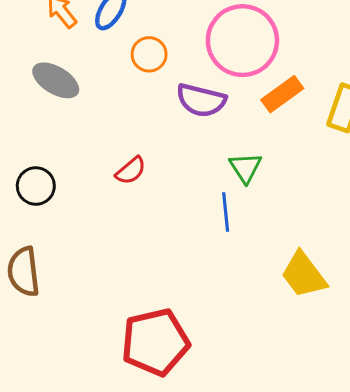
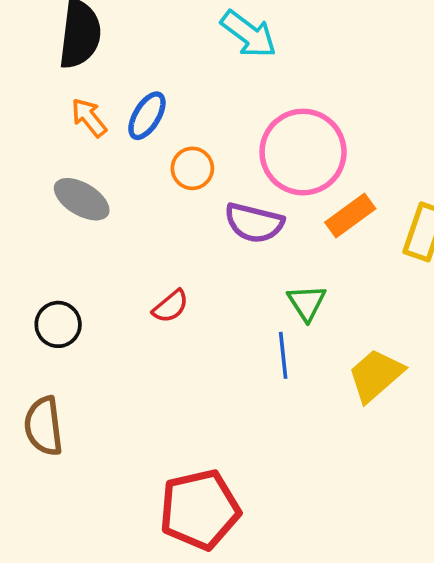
yellow trapezoid: (304, 275) -> (376, 375), moved, turned 86

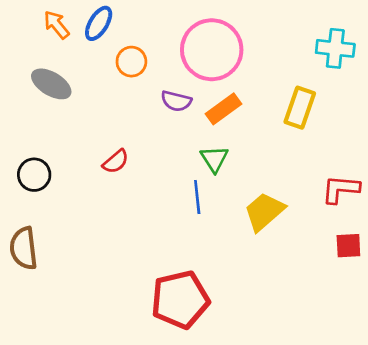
orange rectangle: (350, 216) -> (224, 109), moved
purple semicircle: (254, 223) -> (176, 101), size x0.7
red pentagon: (200, 510) -> (180, 300), moved

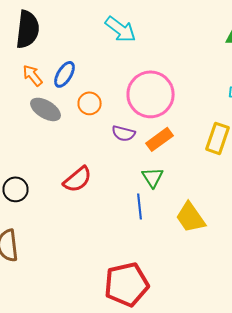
gray ellipse: (51, 84) -> (46, 109), moved
red semicircle: (116, 162) -> (78, 179), size x1.4
yellow trapezoid: (264, 211) -> (190, 217), turned -84

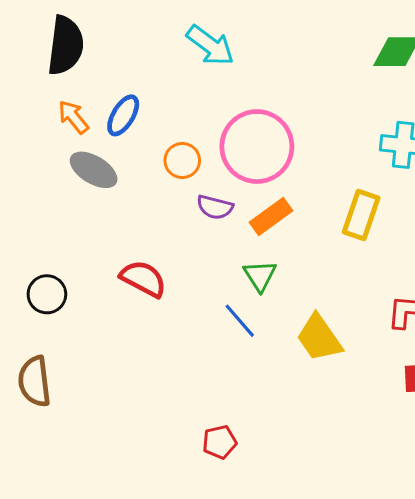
orange circle: (90, 103) -> (182, 161), moved
red semicircle: (78, 179) -> (143, 279), turned -112
blue line: (140, 206) -> (240, 321), turned -35
red pentagon: (126, 284) -> (220, 442), size x0.5

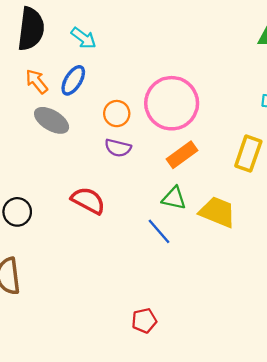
cyan arrow: (210, 45) -> (84, 38), moved, size x0.7
purple semicircle: (215, 207) -> (118, 148), moved
green triangle: (260, 276) -> (174, 198), turned -45
yellow trapezoid: (319, 338) -> (217, 212), moved, turned 147

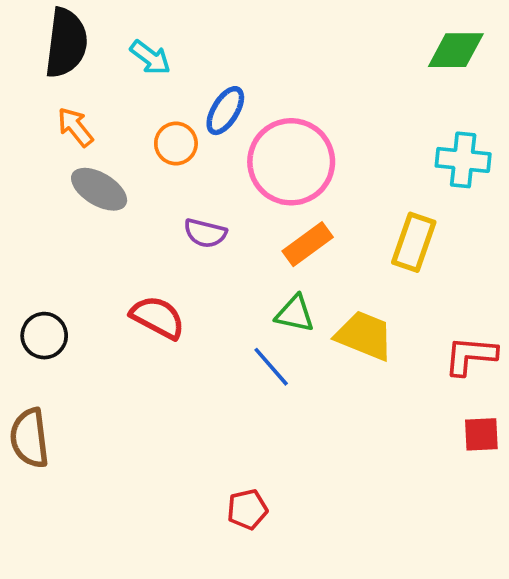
blue ellipse: (73, 80) -> (225, 111), moved
orange circle: (117, 114) -> (176, 143), moved

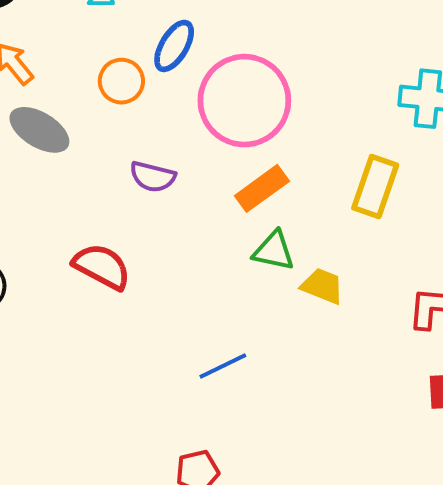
green triangle: (295, 314) -> (274, 251), moved
yellow trapezoid: (364, 336) -> (322, 286), size x0.7
blue line: (271, 367) -> (223, 366), moved, turned -75

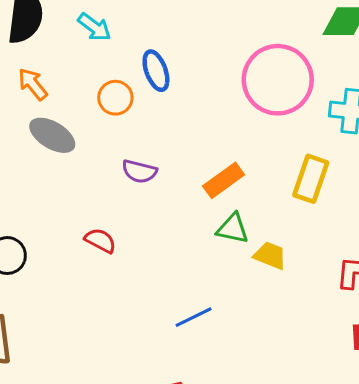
blue ellipse: (174, 46) -> (156, 71), turned -51
pink circle: (244, 101) -> (278, 80), moved
red semicircle: (102, 267) -> (100, 240), size x0.7

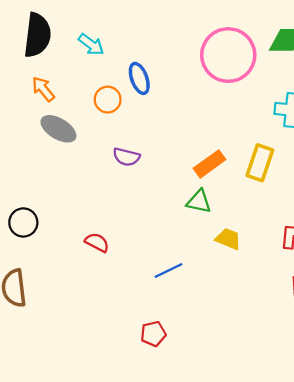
pink circle: (278, 80) -> (228, 55), moved
orange rectangle: (224, 180) -> (209, 164), moved
red semicircle: (100, 240) -> (97, 242), moved
yellow trapezoid: (270, 256) -> (228, 239), moved

